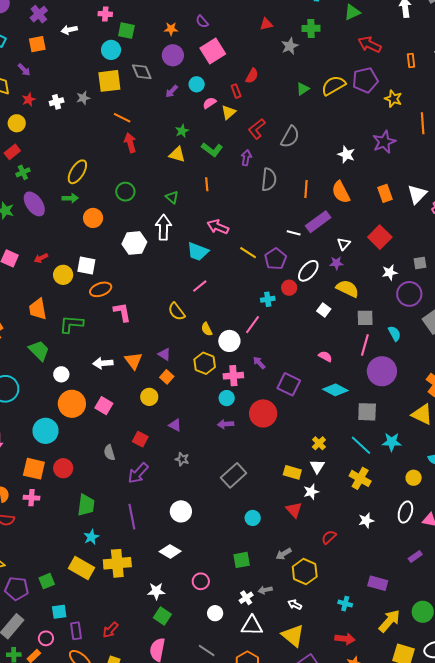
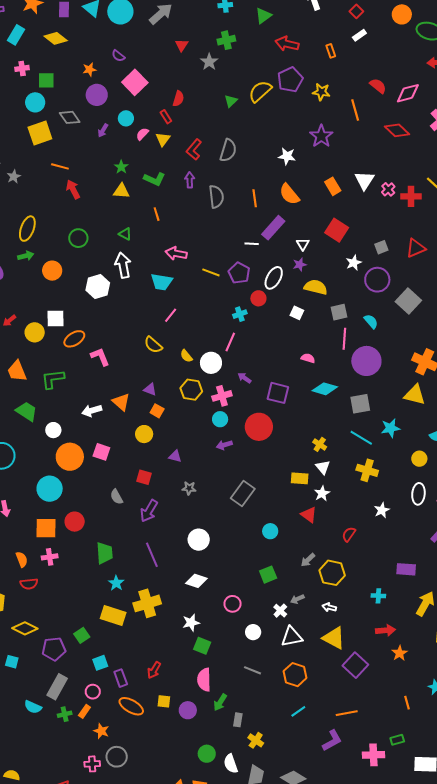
red triangle: (266, 24) -> (182, 45), turned -32
gray star: (83, 98) -> (14, 177), moved

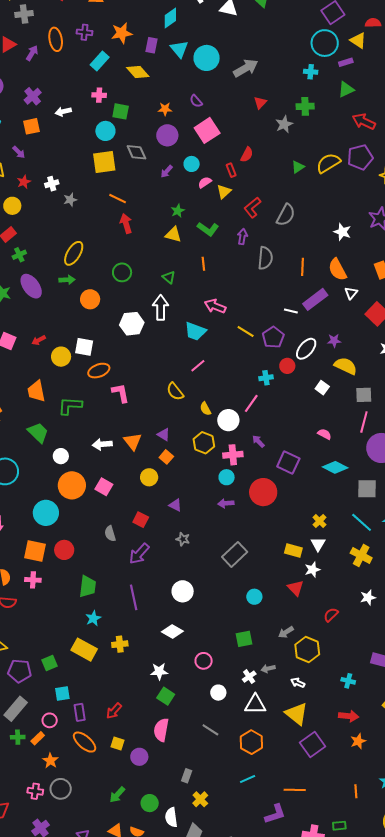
white triangle: (303, 244) -> (351, 293), moved
yellow cross: (147, 603) -> (120, 644), size x0.6
green arrow: (220, 702) -> (117, 795), moved

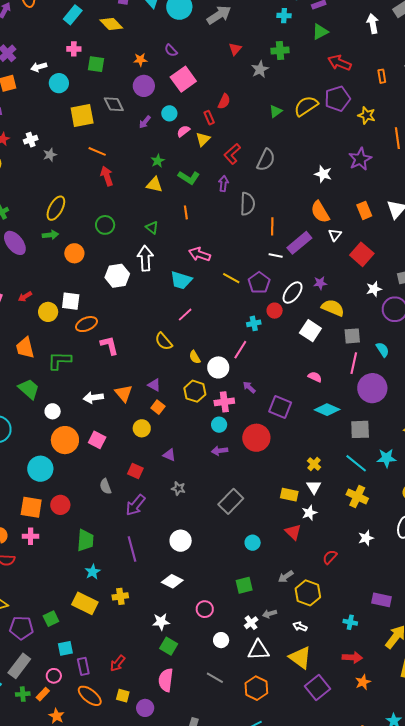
cyan circle: (105, 131) -> (59, 83), moved
orange line: (303, 267) -> (272, 226), moved
white square: (322, 388) -> (310, 331), size x1.5

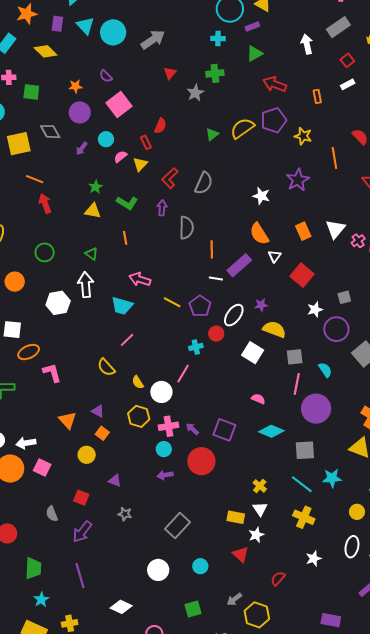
purple arrow: (249, 387) -> (192, 429), moved
white arrow: (93, 398) -> (26, 443), moved
white circle: (181, 541) -> (158, 570), moved

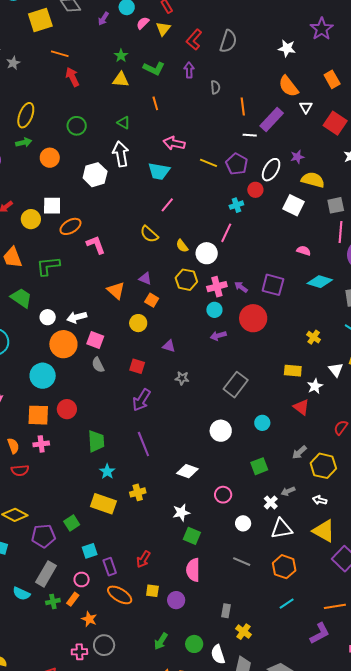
gray semicircle: (186, 228) -> (215, 87), size x0.6
white triangle: (260, 509) -> (336, 370), moved
gray semicircle: (52, 514) -> (98, 365), moved

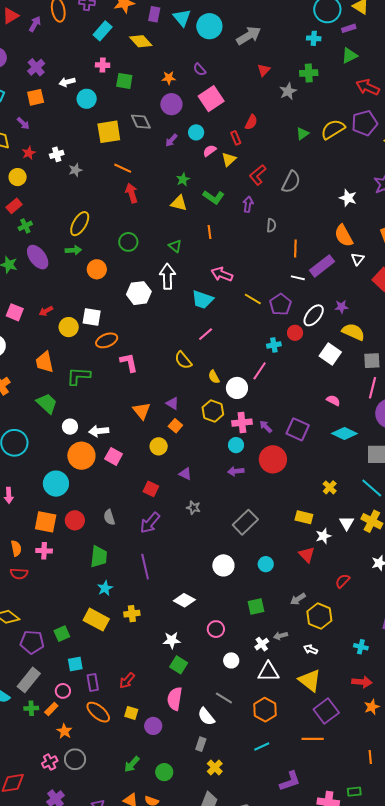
gray semicircle: (98, 365) -> (109, 517), moved
orange line: (335, 606) -> (313, 739), moved
pink cross: (79, 652) -> (50, 762), turned -35
white semicircle: (218, 654) -> (206, 717), moved, turned -30

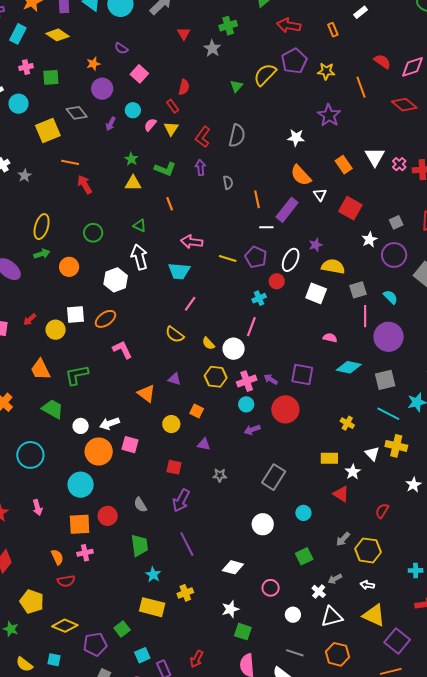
pink square: (211, 99) -> (139, 74), size x0.7
orange ellipse: (107, 340) -> (105, 319), moved
orange square: (175, 426) -> (197, 411), moved

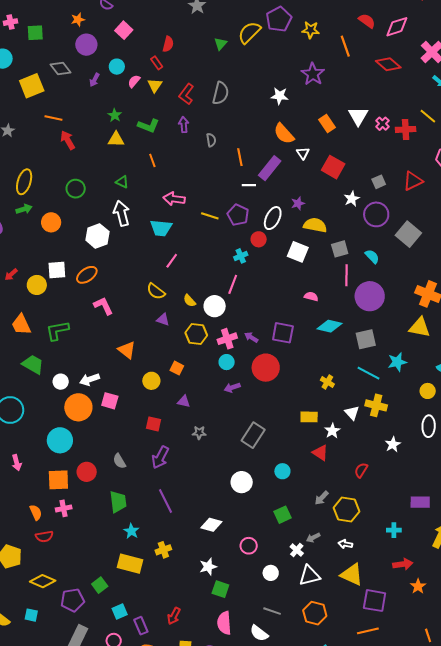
purple triangle: (174, 379) -> (163, 320), moved
purple square: (397, 641) -> (375, 601), turned -30

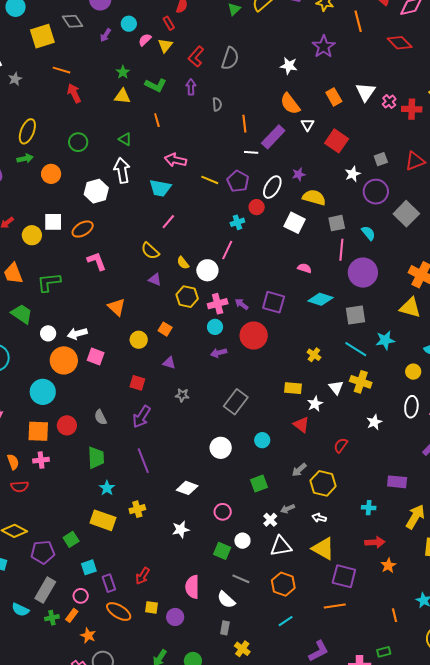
green square: (220, 589) -> (222, 551), moved

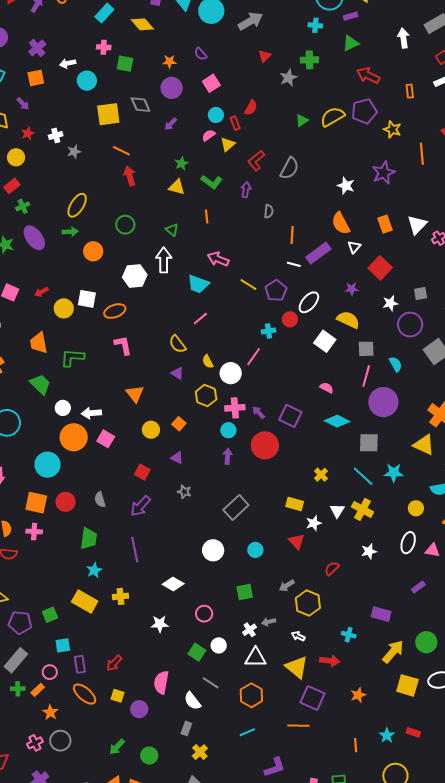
cyan circle: (129, 24) -> (216, 115), moved
purple star: (299, 174) -> (352, 289), moved
purple arrow: (219, 353) -> (228, 456), turned 98
red arrow: (375, 542) -> (330, 661), moved

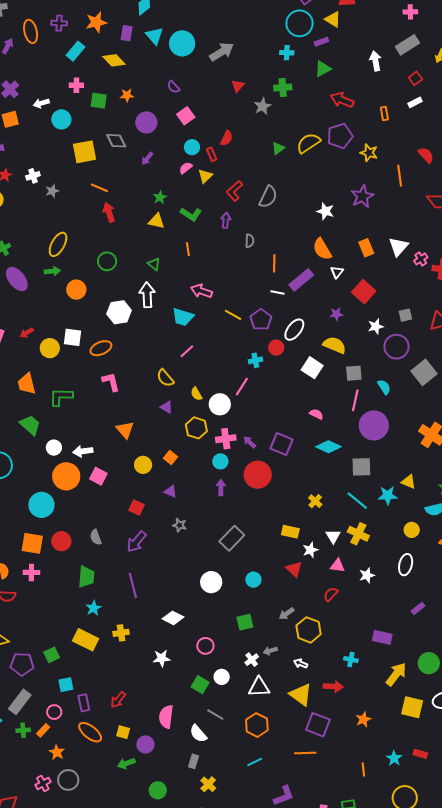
orange star: (169, 62) -> (127, 95), moved
yellow triangle: (424, 445) -> (409, 482), moved, size x0.7
pink triangle: (432, 550) -> (337, 566), moved
green arrow: (117, 747) -> (126, 763), moved, turned 30

